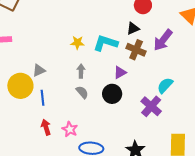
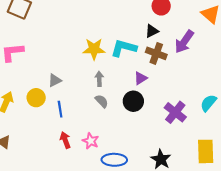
yellow star: (77, 43) -> (94, 49), size x1.5
cyan semicircle: (165, 85) -> (208, 103), moved
yellow circle: (20, 86) -> (36, 98), size x0.7

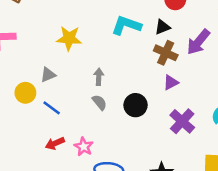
cyan L-shape: (124, 48) -> (126, 25), moved
yellow star: (94, 49) -> (69, 38), moved
purple triangle: (141, 78) -> (171, 82), moved
blue line: (60, 109) -> (52, 108), turned -49
red arrow: (65, 140) -> (55, 143), turned -98

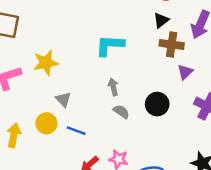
cyan L-shape: (126, 25) -> (110, 45), moved
yellow star: (69, 38) -> (46, 63), moved
gray triangle: (48, 75) -> (63, 99), turned -35

